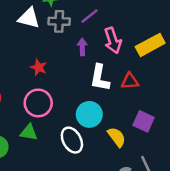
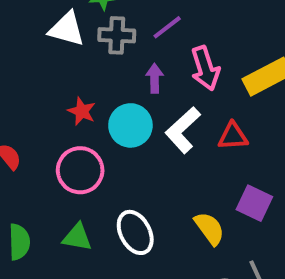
white L-shape: (100, 78) -> (183, 130), turned 36
cyan circle: (89, 114) -> (130, 125), moved
green triangle: (29, 132) -> (77, 237), moved

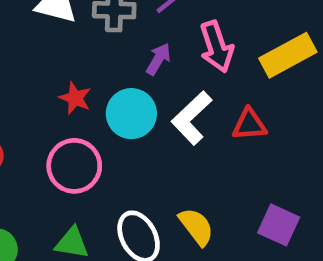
purple arrow: (155, 78) -> (158, 59), turned 32
purple square: (254, 203) -> (279, 225), moved
yellow semicircle: (209, 228) -> (196, 227), moved

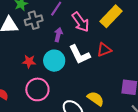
white L-shape: (192, 118) -> (80, 55), turned -55

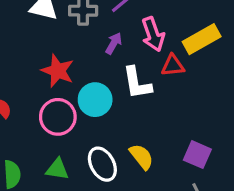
red triangle: (104, 50) -> (173, 65), moved
red star: (29, 61) -> (58, 71), size x1.5
cyan circle: (54, 61) -> (95, 100), moved

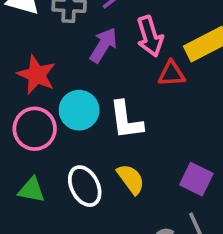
purple arrow: (114, 43) -> (103, 45), size x1.4
white L-shape: (137, 83) -> (126, 120), moved

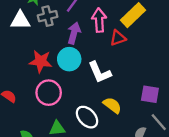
pink arrow: (150, 36) -> (99, 20), turned -150
cyan circle: (79, 110) -> (69, 59), moved

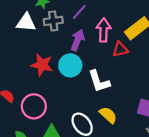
pink circle: (49, 93) -> (34, 106), moved

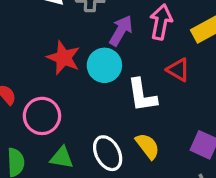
red triangle: (120, 49) -> (178, 70), moved, turned 35

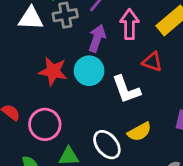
yellow semicircle: (147, 146) -> (139, 132), turned 110

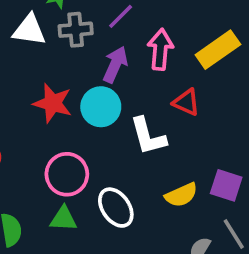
pink circle: (45, 124) -> (67, 174), moved
yellow semicircle: (139, 132) -> (181, 195), moved

